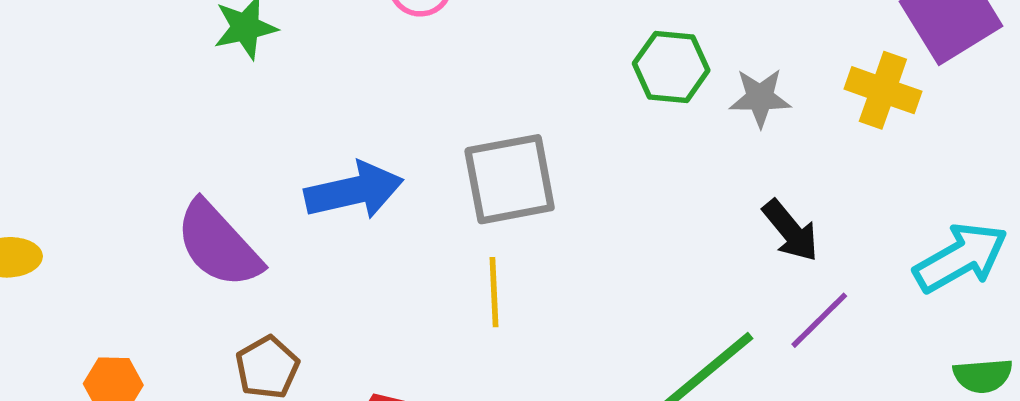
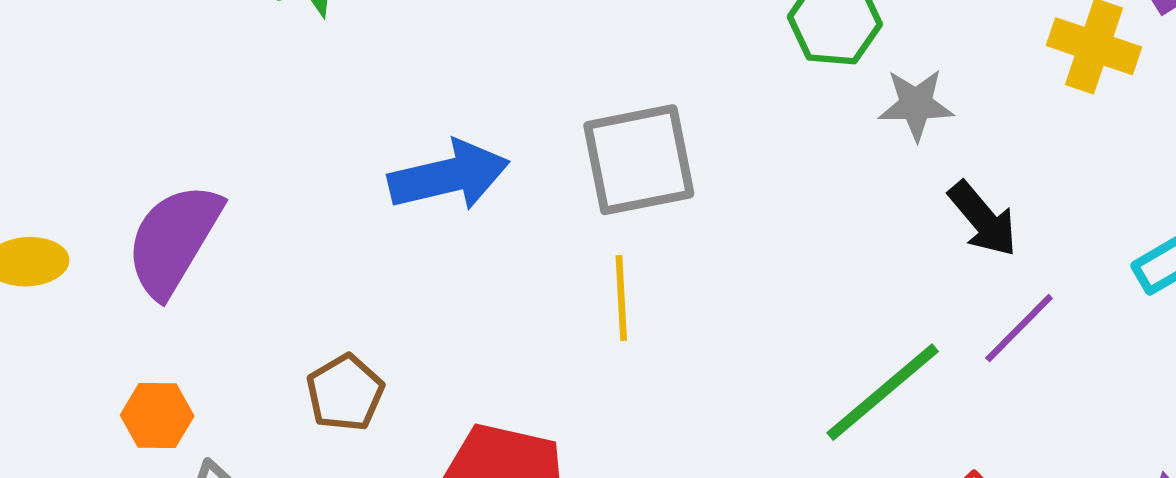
gray star: (760, 98) -> (916, 105), moved
purple semicircle: (218, 244) -> (174, 240), moved, turned 74

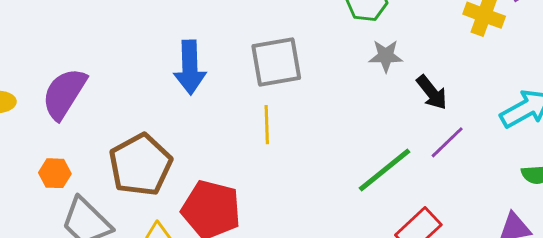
gray star: (916, 105) -> (386, 56), moved
blue arrow: (449, 176) -> (190, 67), turned 100
brown pentagon: (345, 393) -> (140, 165), size x1.8

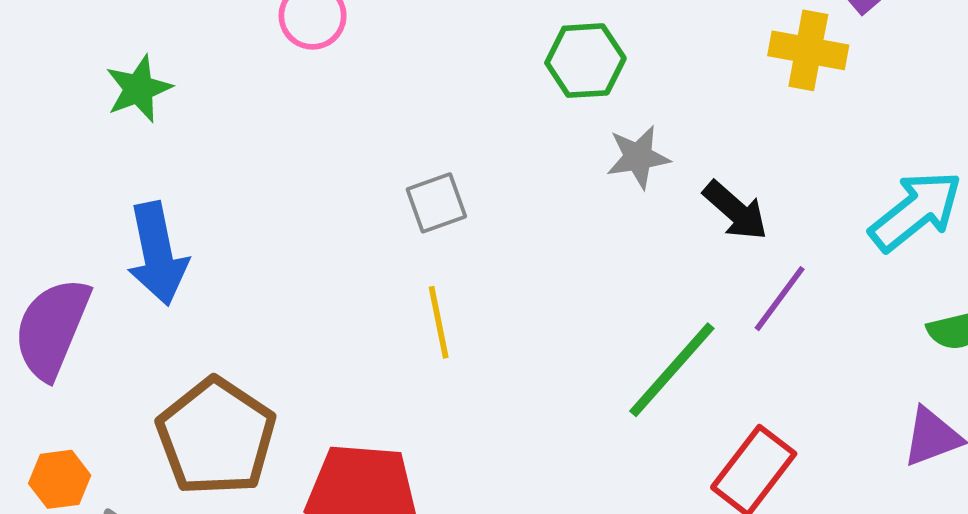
gray square: (276, 62) -> (436, 203), size x0.6
blue arrow: (190, 67) -> (157, 254), moved

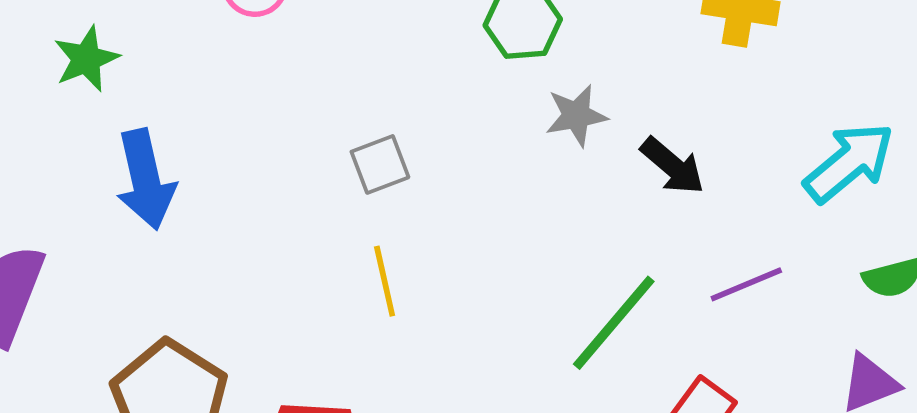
blue arrow: (157, 254) -> (145, 179), moved
purple line: (780, 299) -> (746, 284), moved, turned 32

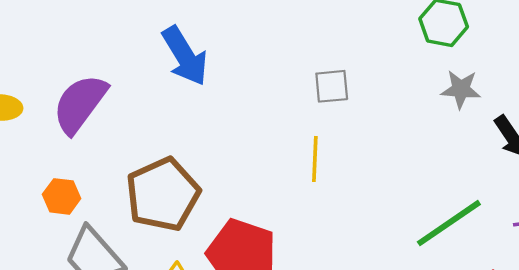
blue arrow: (145, 179) -> (185, 56), turned -34

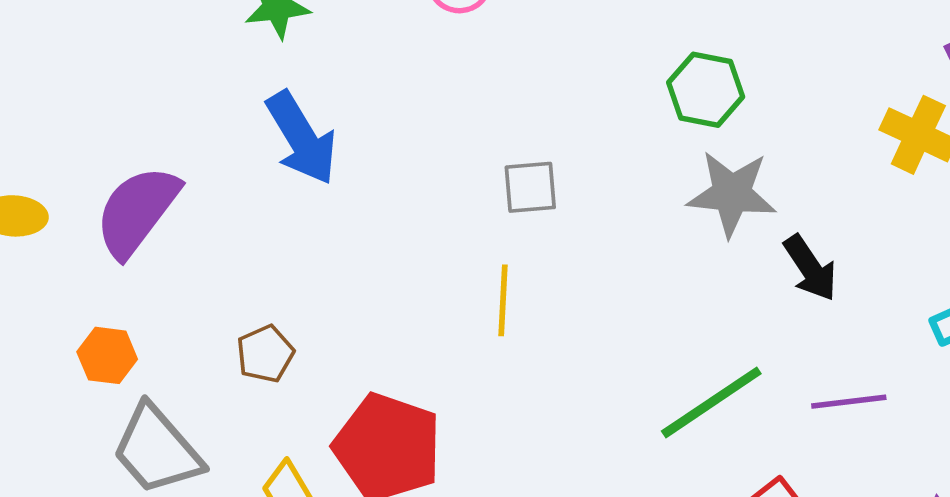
gray star: (461, 89) -> (732, 194), size x1.4
brown pentagon: (163, 194) -> (265, 354), size x0.5

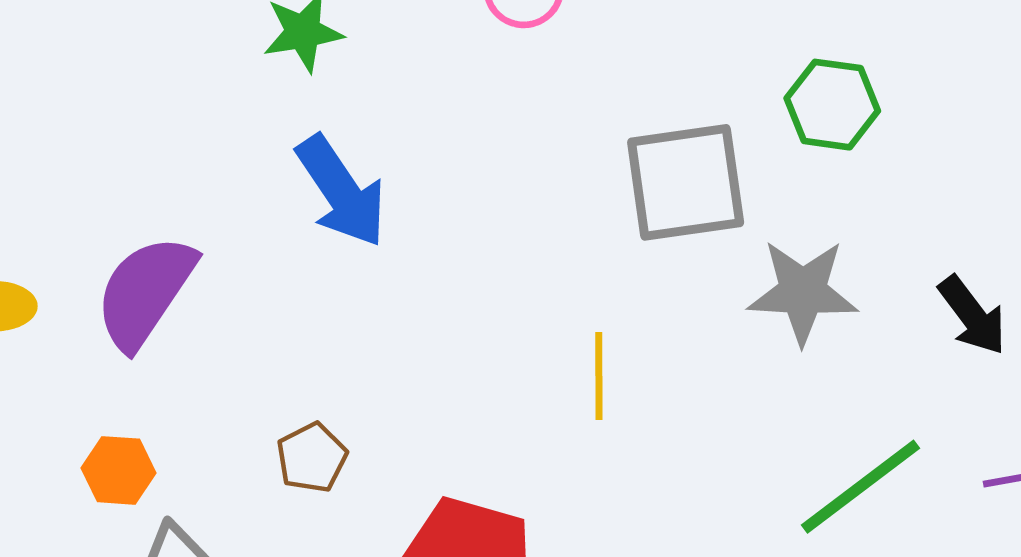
gray square: (530, 187) -> (686, 182), moved, size x1.8
gray star: (732, 194) -> (803, 292), moved

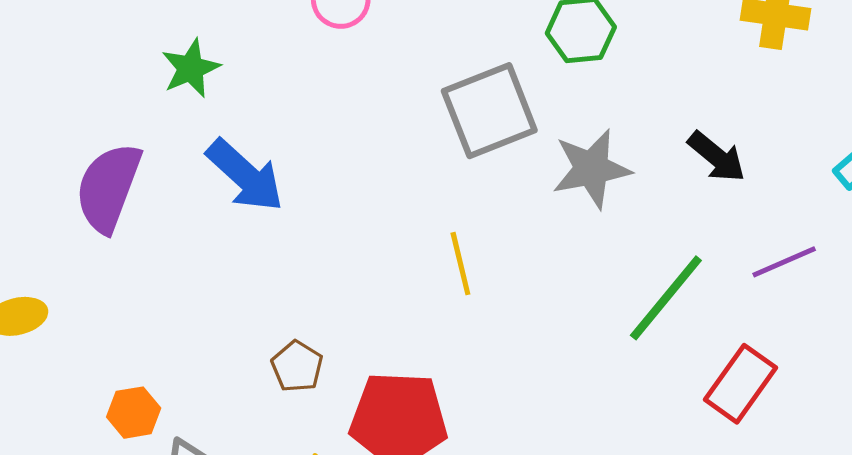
purple semicircle: (145, 292) -> (108, 188), moved
brown pentagon: (312, 458) -> (297, 366), moved

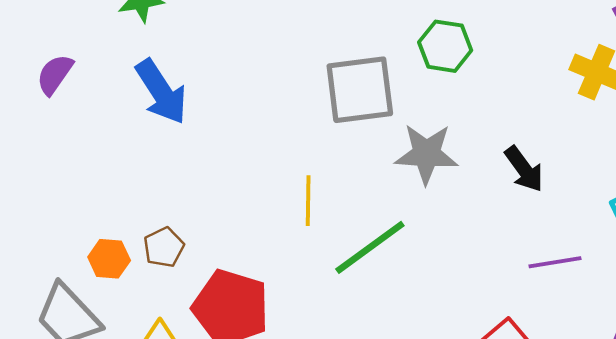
purple semicircle: (108, 188) -> (55, 74), size x0.6
green line: (666, 298) -> (370, 247), moved
orange hexagon: (134, 413) -> (109, 259), moved

